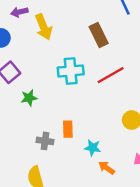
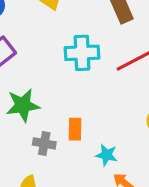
green star: (29, 98) -> (23, 105), moved, size x1.5

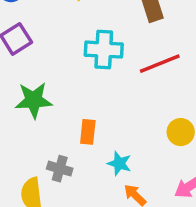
gray cross: (44, 143) -> (60, 169), moved

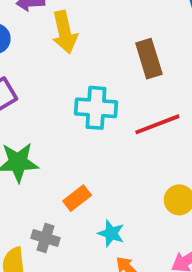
orange rectangle: (88, 132) -> (77, 198), turned 45

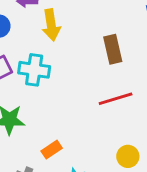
cyan cross: (96, 108) -> (34, 70), moved

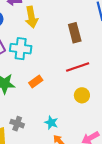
orange rectangle: (52, 150) -> (36, 82), moved
yellow circle: (128, 156) -> (82, 95), moved

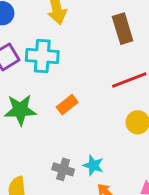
gray cross: (17, 124) -> (63, 169), moved

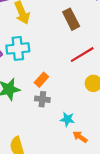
gray cross: (63, 169) -> (42, 99), moved

